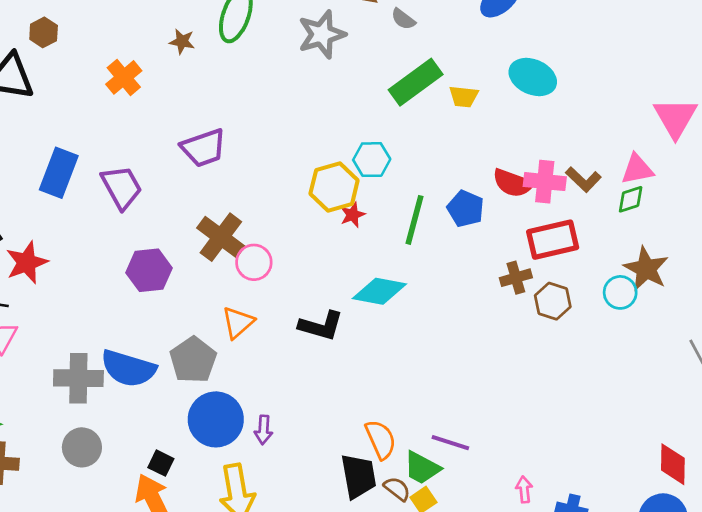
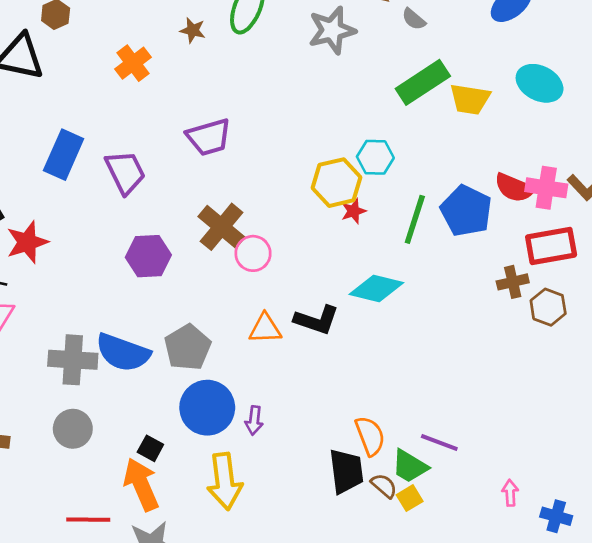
yellow trapezoid: (464, 97) -> (470, 99), size x1.4
blue pentagon: (466, 209) -> (466, 211), size x1.4
orange triangle: (238, 323) -> (265, 329), moved, turned 36

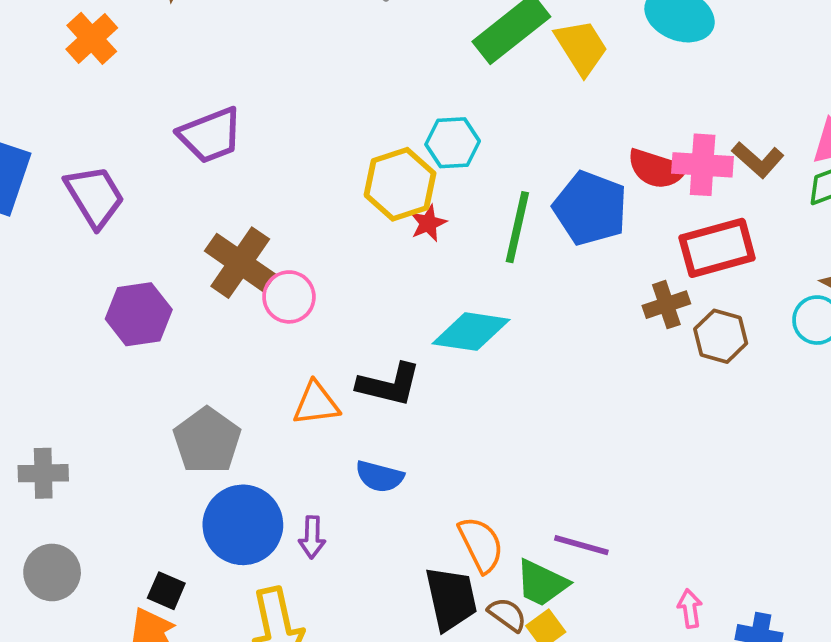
yellow trapezoid: (470, 99) -> (581, 47), turned -126
blue semicircle: (123, 353) -> (380, 476), moved, size x0.6
gray cross: (73, 360) -> (43, 473), size x0.7

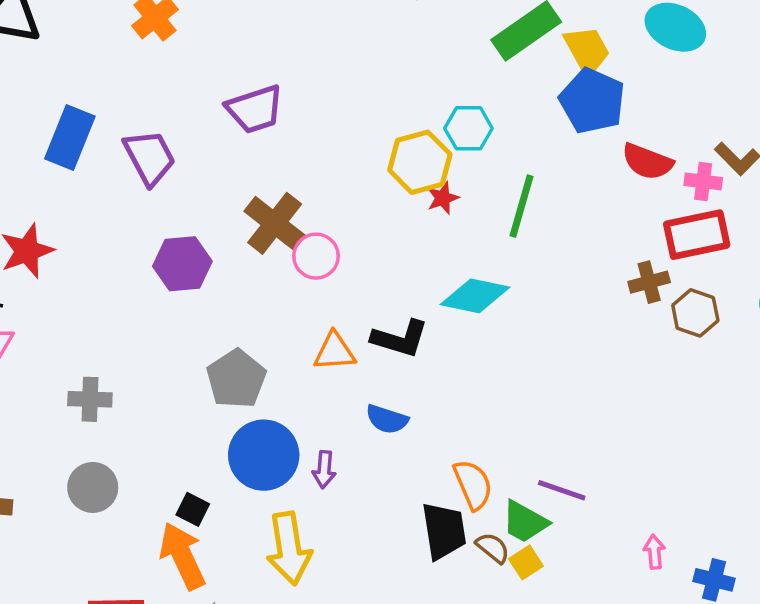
pink cross: (703, 165) -> (703, 181), moved, size x0.7
blue pentagon: (590, 208) -> (592, 101), moved

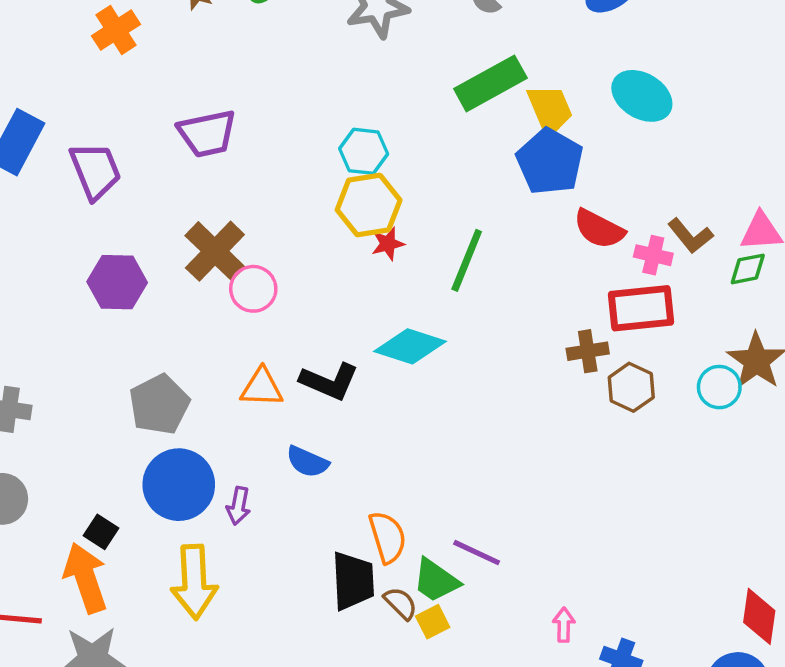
cyan hexagon: (468, 128) -> (364, 151), moved

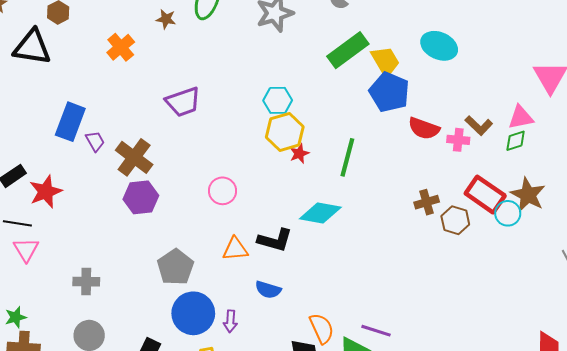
purple trapezoid: (95, 171) -> (95, 141), moved, size x0.6
brown cross: (215, 251) -> (134, 157), moved
red rectangle: (641, 308) -> (485, 195), moved, turned 48

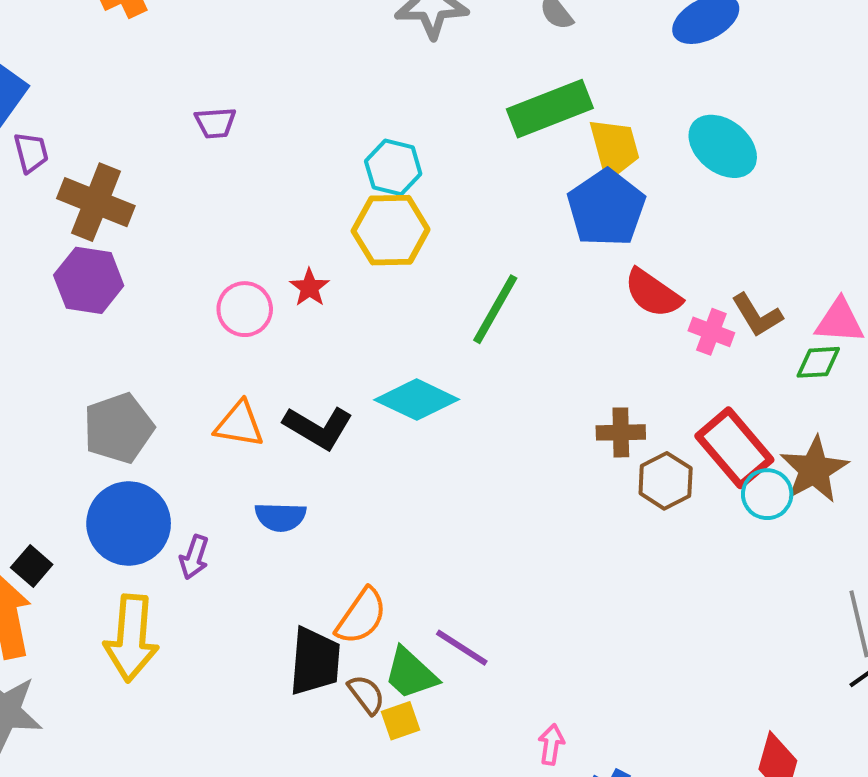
purple trapezoid: (183, 102) -> (215, 123), size x0.6
red star: (299, 154) -> (309, 288), moved, turned -30
brown cross: (134, 157) -> (96, 202), turned -30
blue semicircle: (268, 290) -> (280, 517), turned -30
orange semicircle: (322, 328) -> (361, 616), turned 44

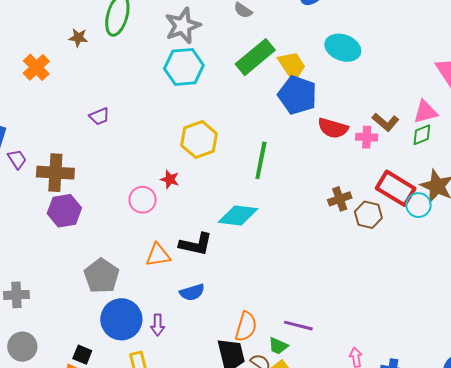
cyan hexagon: (393, 167) -> (184, 67), moved, size x1.4
green trapezoid: (411, 674) -> (278, 346), size x0.7

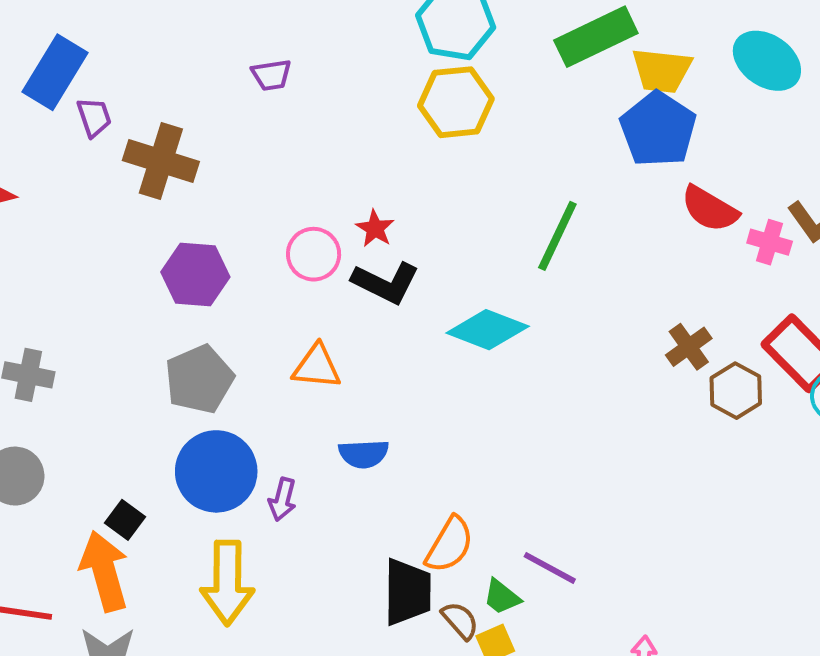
yellow trapezoid: (292, 66) -> (662, 70), turned 116
yellow hexagon: (199, 139) -> (456, 102), moved
brown cross: (340, 199) -> (689, 347), turned -30
purple hexagon: (64, 211) -> (195, 275), moved
black L-shape: (196, 244) -> (386, 283), moved

